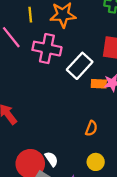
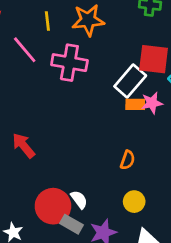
white rectangle: (80, 66) -> (130, 81), moved

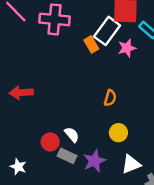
orange rectangle: (135, 104) -> (91, 44), moved, turned 63
red arrow: (24, 146) -> (21, 93), turned -50
red circle: (53, 206) -> (50, 142), size x0.6

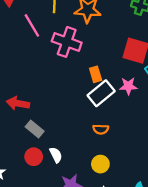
white rectangle: (107, 31) -> (101, 93), moved
orange semicircle: (110, 98) -> (101, 129), turned 63
gray rectangle: (67, 156) -> (35, 129), moved

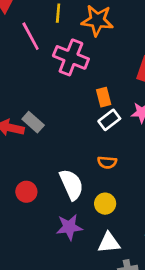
white rectangle: (101, 93) -> (109, 120), size x0.7
gray rectangle: (35, 129) -> (33, 122), moved
white semicircle: (56, 155) -> (71, 185), moved, size x1.6

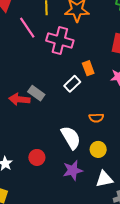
white rectangle: (109, 120) -> (72, 84), moved
red circle: (26, 192) -> (37, 157), moved

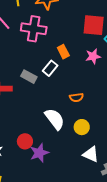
gray rectangle: (36, 93) -> (29, 77), moved
purple star: (73, 170) -> (39, 153), moved
white triangle: (104, 179) -> (91, 154), turned 42

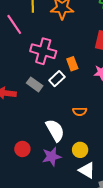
pink cross: (34, 29) -> (43, 51), moved
yellow circle: (82, 127) -> (80, 150), moved
purple star: (39, 153) -> (52, 157), moved

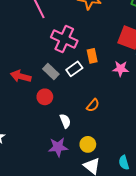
orange semicircle: (80, 111) -> (93, 105), turned -56
white semicircle: (55, 130) -> (65, 121), size x0.6
red circle: (22, 149) -> (45, 97), moved

